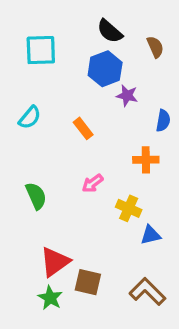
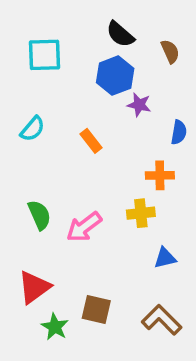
pink arrow: (93, 183) -> (84, 227), moved, size x1.5
yellow cross: (129, 208) -> (141, 213), moved, turned -30
red triangle: (55, 262) -> (34, 287), moved

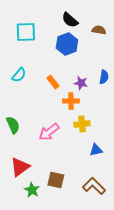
brown semicircle: (170, 51) -> (99, 30), turned -56
purple star: (139, 105) -> (81, 83), moved
orange cross: (160, 175) -> (71, 101), moved
green semicircle: (39, 215) -> (13, 125), moved

